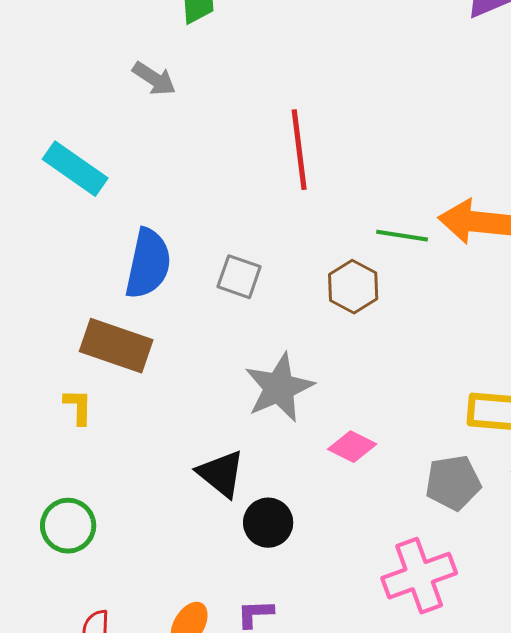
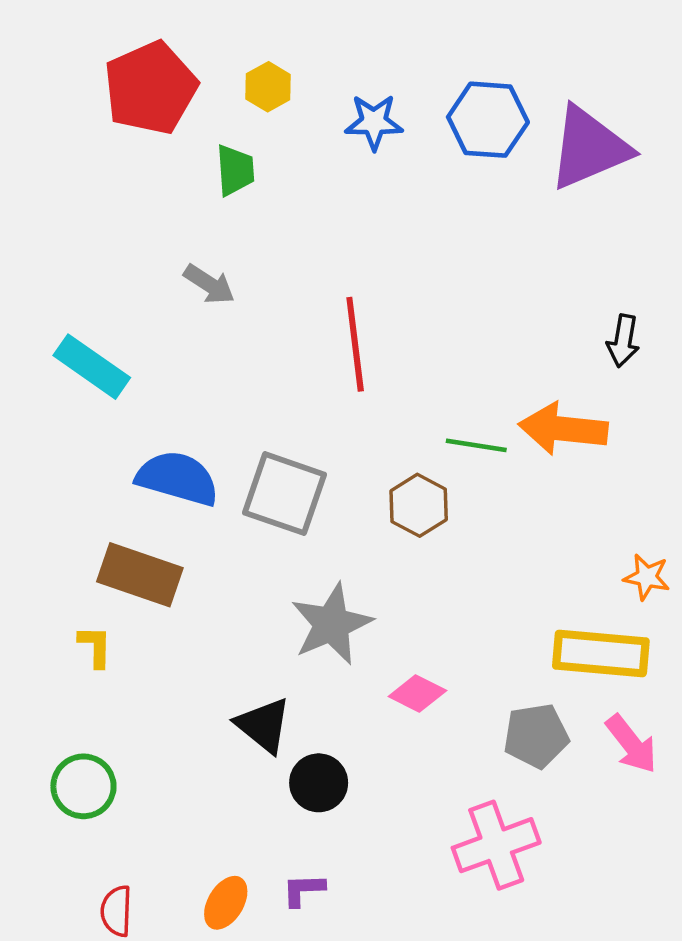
gray arrow: (154, 79) -> (209, 284), moved
blue semicircle: (148, 264) -> (178, 478), turned -86
gray square: (239, 277) -> (285, 494), size x1.6

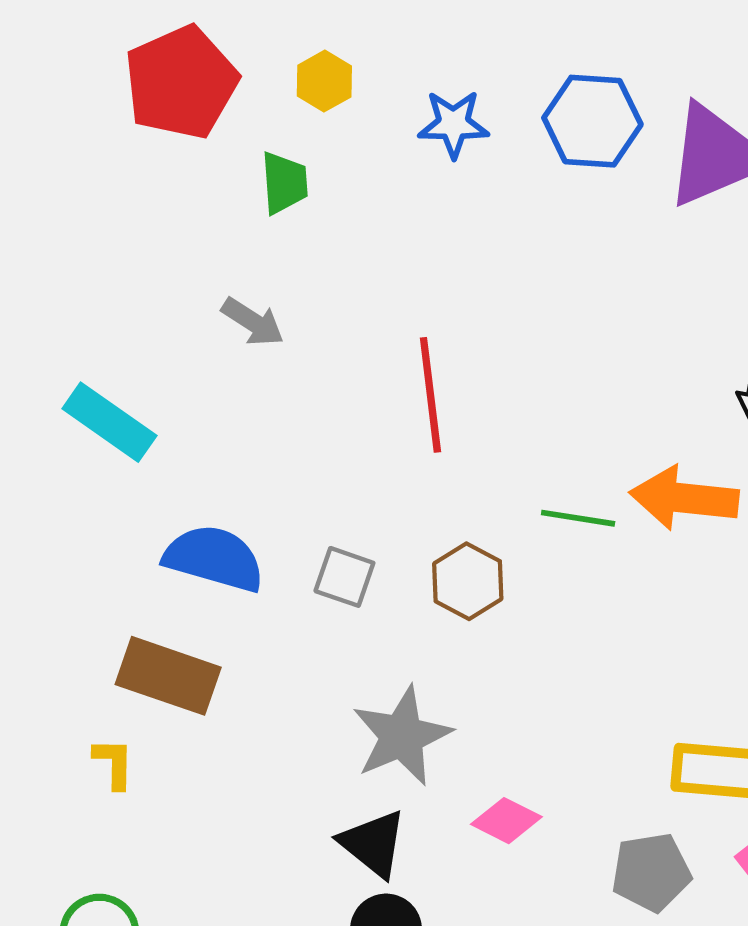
gray square: (285, 494) -> (344, 577), size x0.6
brown hexagon: (419, 505) -> (468, 581), moved
black triangle: (263, 725) -> (373, 844), moved

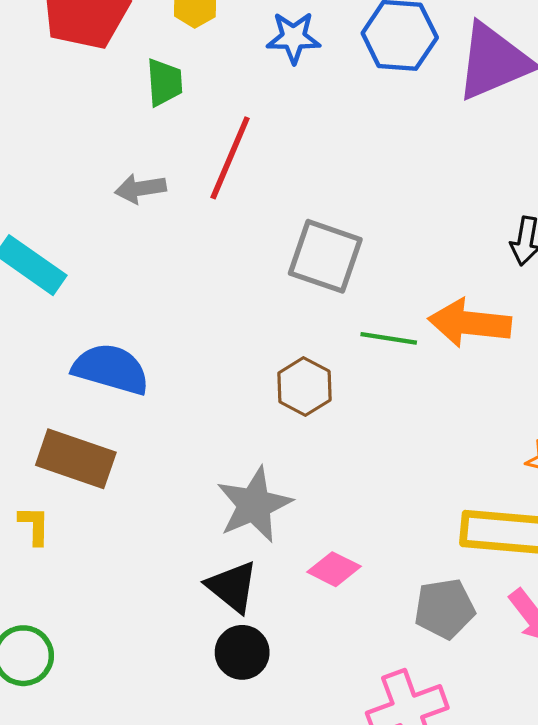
gray arrow: (253, 322) -> (140, 189), turned 138
red line: (430, 395) -> (230, 158), moved, turned 30
gray square: (344, 577) -> (325, 256), moved, size x1.6

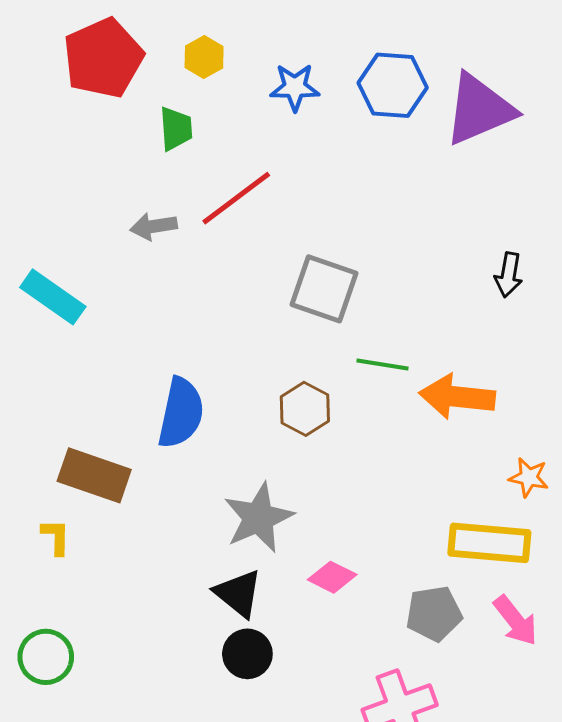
red line: (230, 158) -> (236, 198), turned 30
orange arrow: (470, 323) -> (457, 397), moved
blue semicircle: (111, 369) -> (181, 413), moved, turned 86

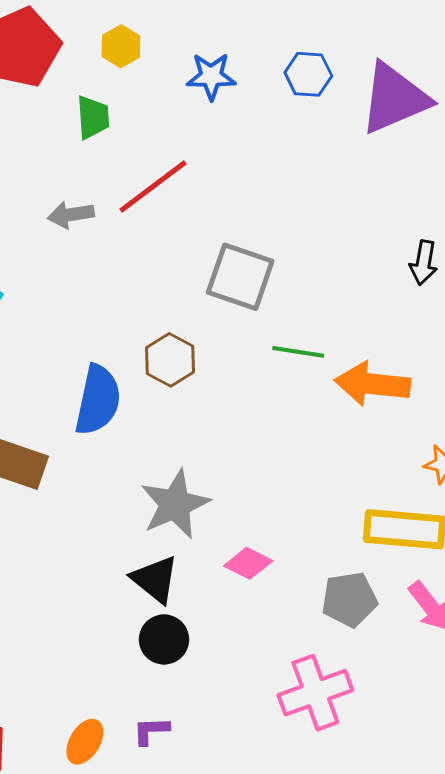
blue hexagon: (393, 85) -> (308, 74), size x0.7
brown hexagon: (305, 409) -> (170, 360), moved

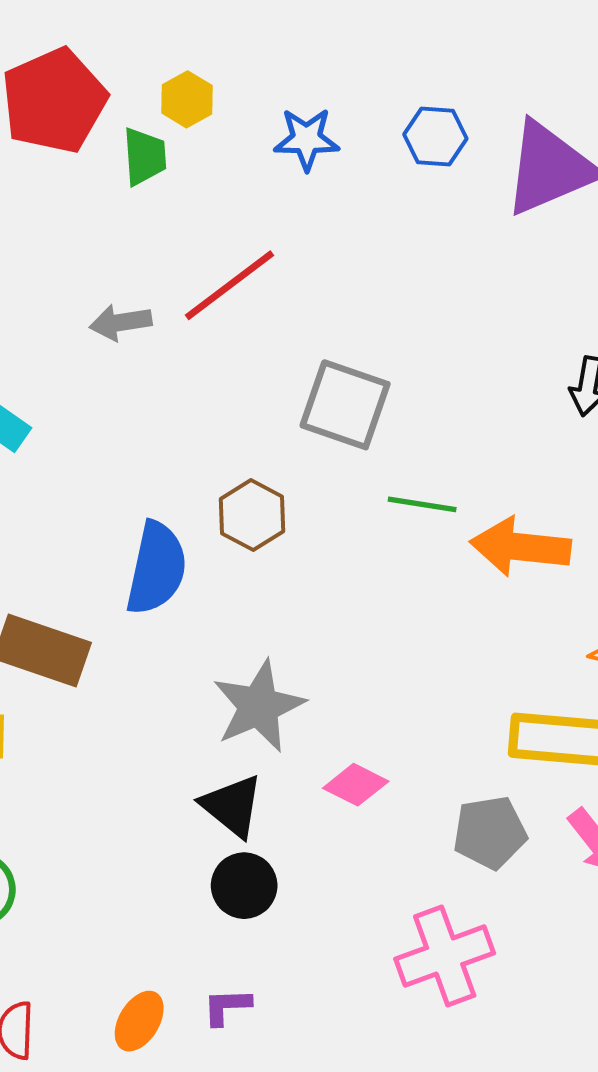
green trapezoid: (93, 117) -> (144, 156), moved

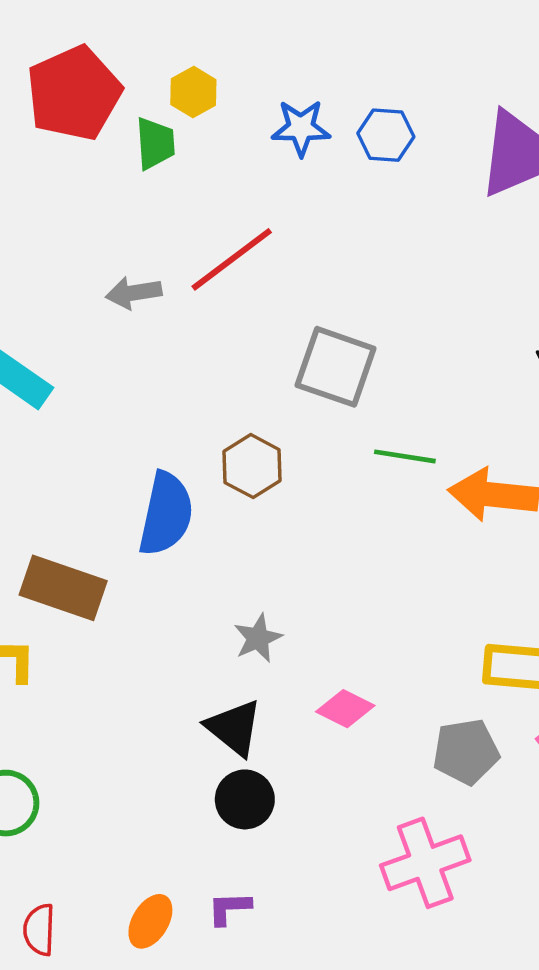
blue hexagon: (435, 136) -> (386, 135), moved
gray star: (259, 706) -> (258, 638), size x0.6

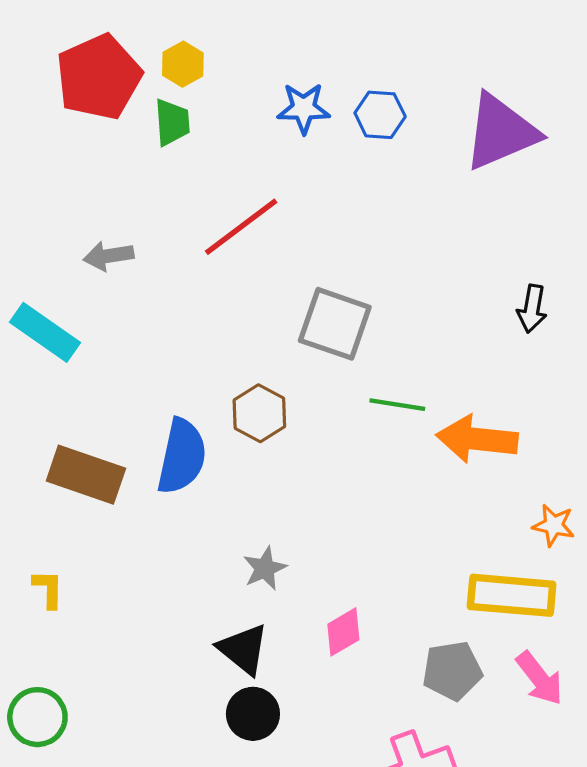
yellow hexagon: (193, 92) -> (183, 64), moved
gray arrow: (134, 293) -> (109, 256), moved
brown rectangle: (63, 588) -> (86, 475), moved
pink diamond: (345, 709) -> (343, 632), turned -57

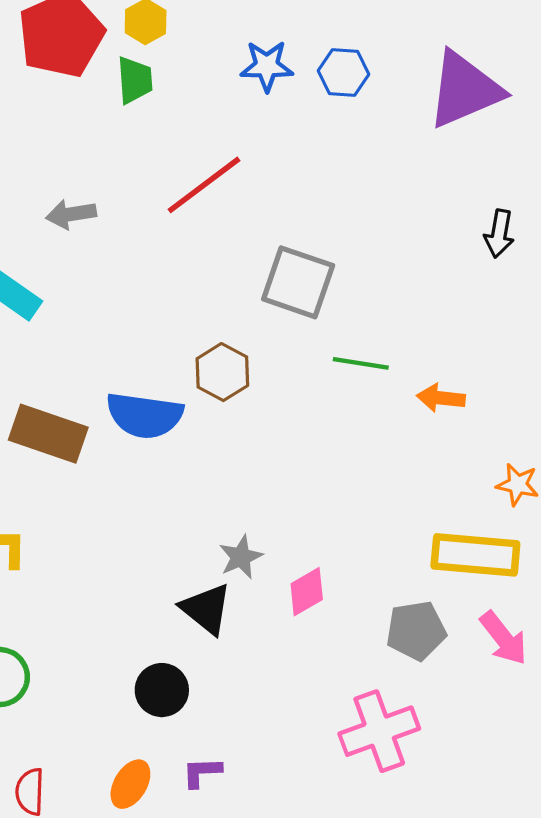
black arrow: (532, 309) -> (499, 234), moved
orange arrow: (477, 439) -> (441, 398), size x0.6
blue semicircle: (182, 456) -> (145, 415), turned 86
gray star: (265, 568) -> (241, 557), moved
black circle: (253, 714) -> (162, 690), moved

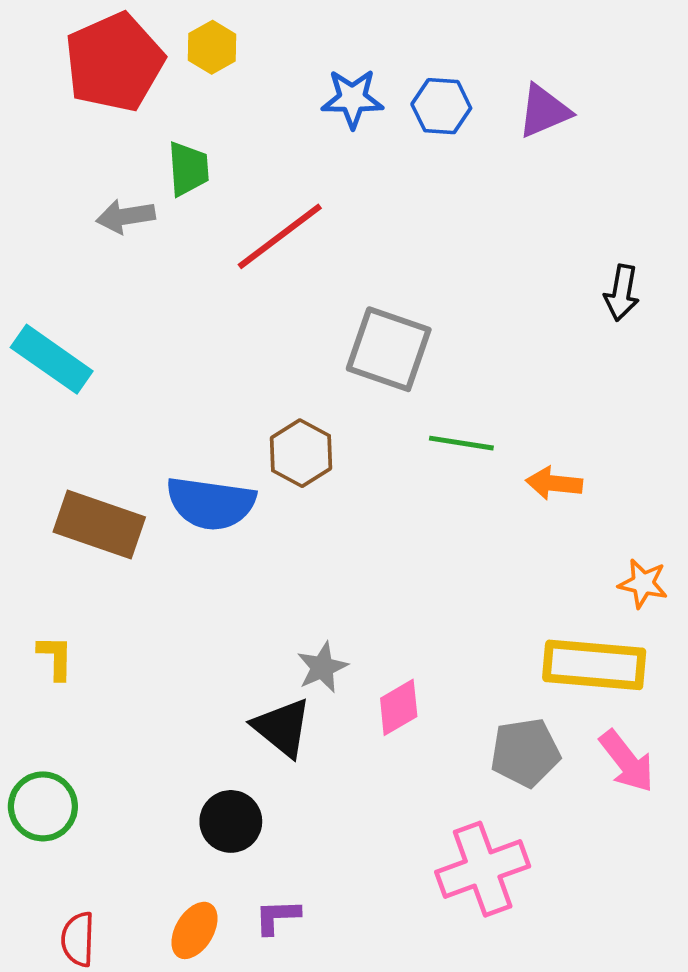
green trapezoid: (135, 80) -> (188, 169), moved
purple triangle: (465, 90) -> (544, 111), moved, size x0.6
gray arrow: (71, 214) -> (126, 216), moved

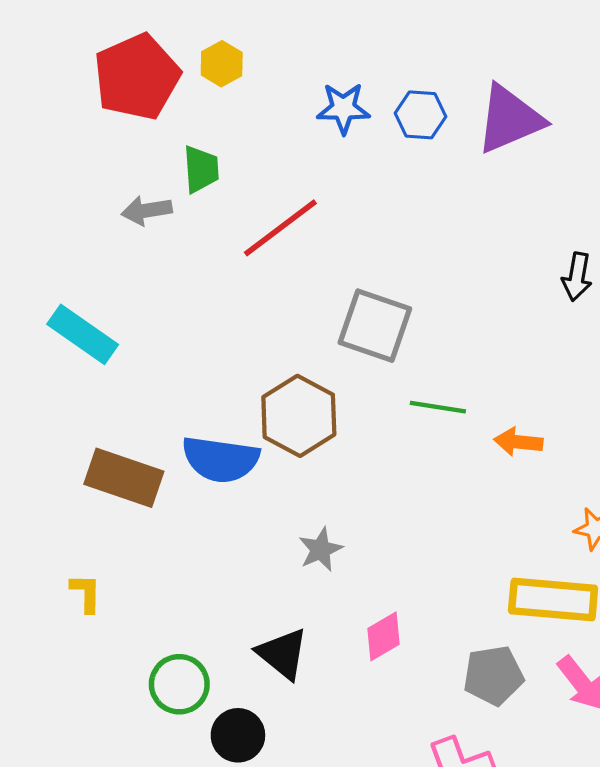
purple triangle: (544, 111) -> (510, 119), size x1.5
brown hexagon: (301, 453) -> (299, 416), size x1.4
gray star: (322, 667) -> (321, 549), moved
green circle: (43, 806) -> (179, 684), moved

